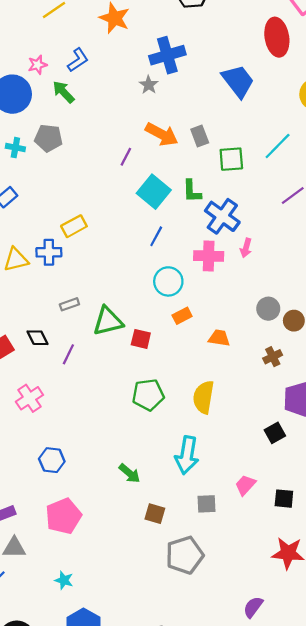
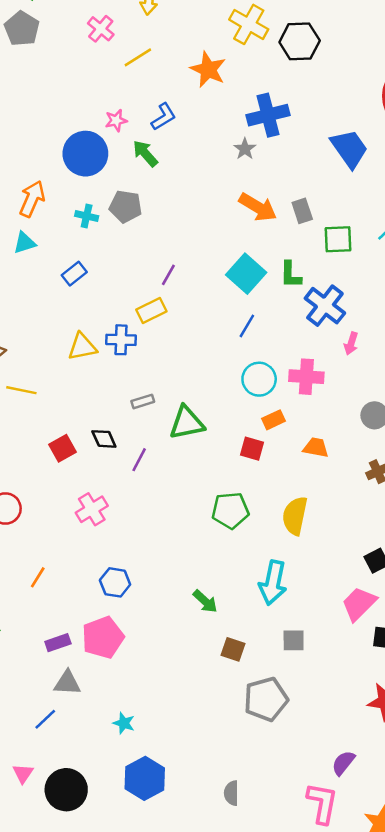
purple line: (126, 157) -> (168, 275), moved
pink cross: (209, 256) -> (306, 377), moved
red square: (141, 339) -> (252, 449), moved
pink trapezoid: (245, 485) -> (359, 604), moved, size x1.4
pink pentagon: (63, 516) -> (103, 637), moved

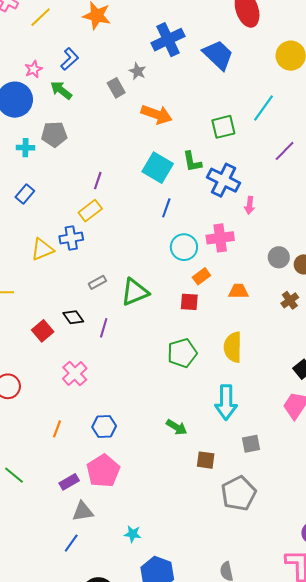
blue cross: (268, 115) -> (168, 40), moved
gray rectangle: (302, 211) -> (116, 88), moved
orange line: (38, 577) -> (57, 429), moved

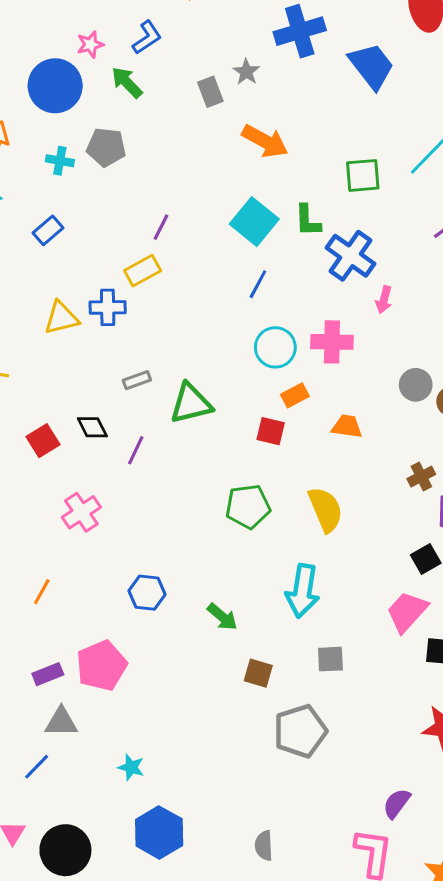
brown cross: (290, 300) -> (421, 477), moved
yellow semicircle: (233, 347) -> (326, 509), turned 148
blue hexagon: (104, 426) -> (147, 593), moved

